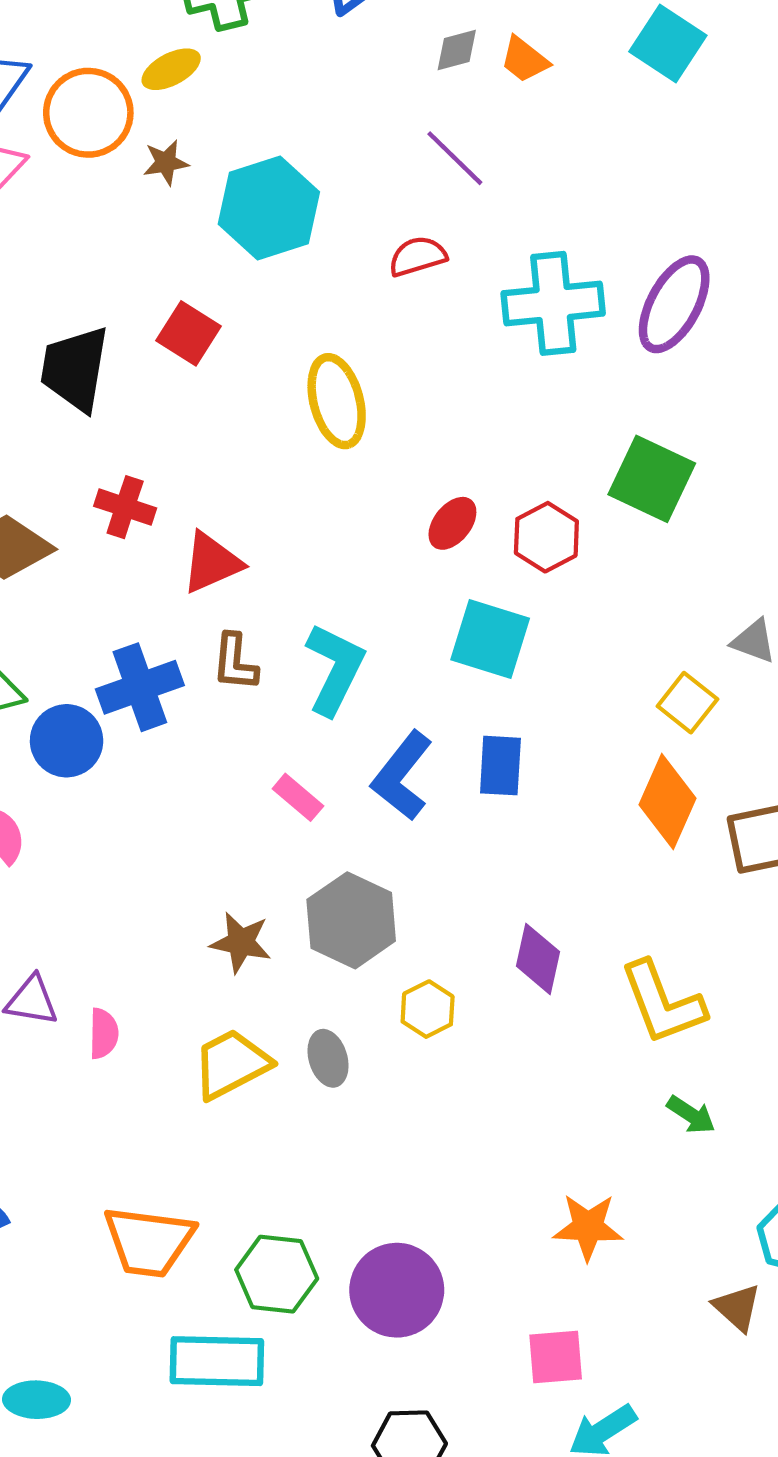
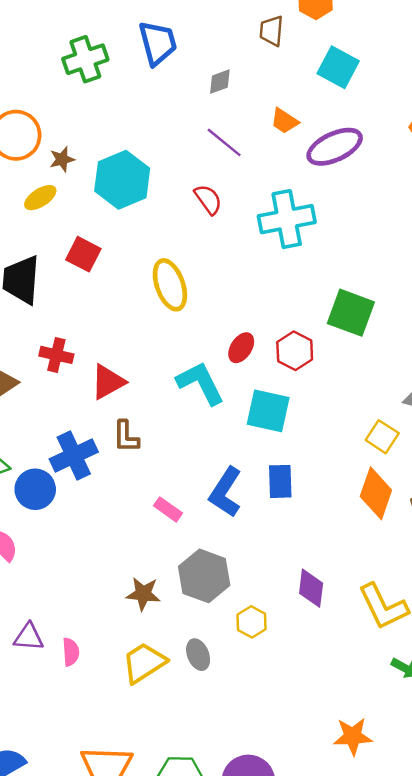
orange trapezoid: (524, 60) -> (285, 121), moved
yellow ellipse: (171, 69) -> (40, 198), moved
red semicircle: (418, 256) -> (208, 199), turned 76
purple ellipse: (674, 304) -> (335, 147), moved, turned 42
cyan L-shape: (335, 669) -> (200, 383), moved, turned -48

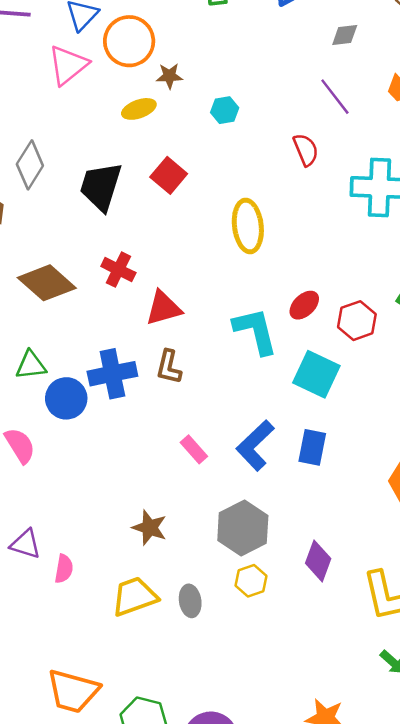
cyan hexagon: (122, 180) -> (225, 110), size x0.5
gray hexagon: (204, 576) -> (243, 528), moved

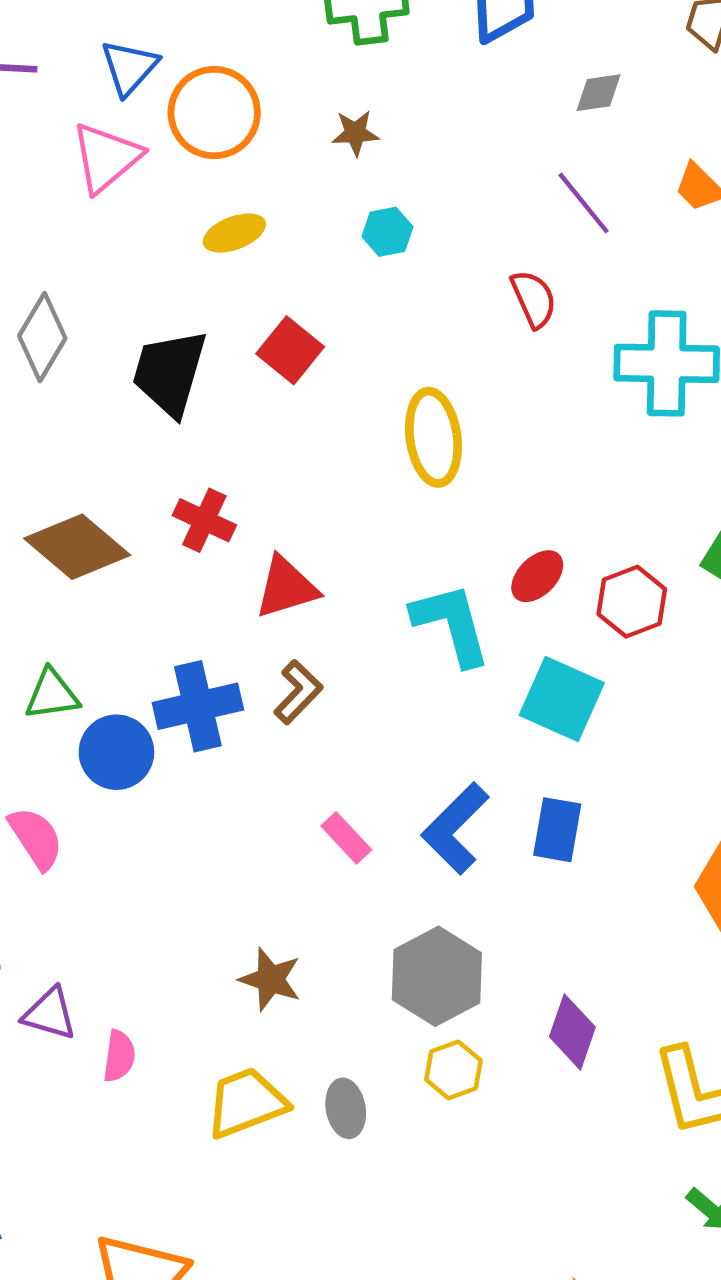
brown star: (169, 76) -> (355, 133), moved
brown L-shape: (169, 367) -> (298, 692), turned -148

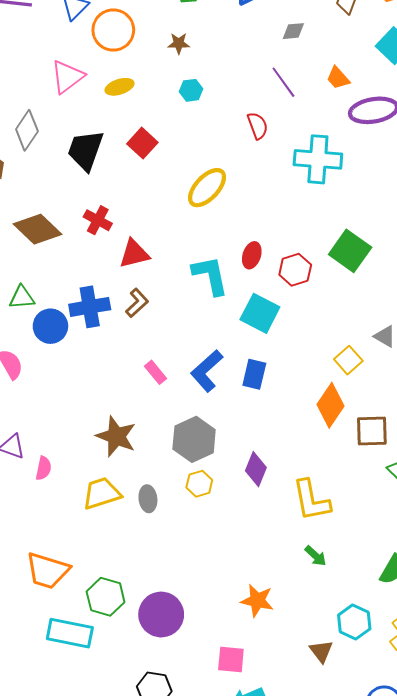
pink triangle: (106, 158) -> (67, 77), moved
yellow ellipse: (433, 437) -> (207, 188), turned 48
red ellipse: (537, 576) -> (252, 255), turned -30
brown star: (270, 979) -> (116, 436), size x1.4

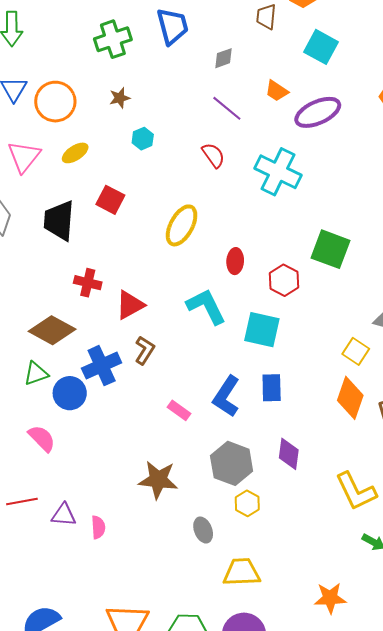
cyan cross: (318, 159) -> (278, 172), turned 36
brown diamond: (38, 229) -> (52, 330), moved
red ellipse: (252, 255) -> (235, 261), moved
purple diamond: (256, 469) -> (289, 454), moved
yellow trapezoid: (102, 493) -> (242, 572), moved, turned 30

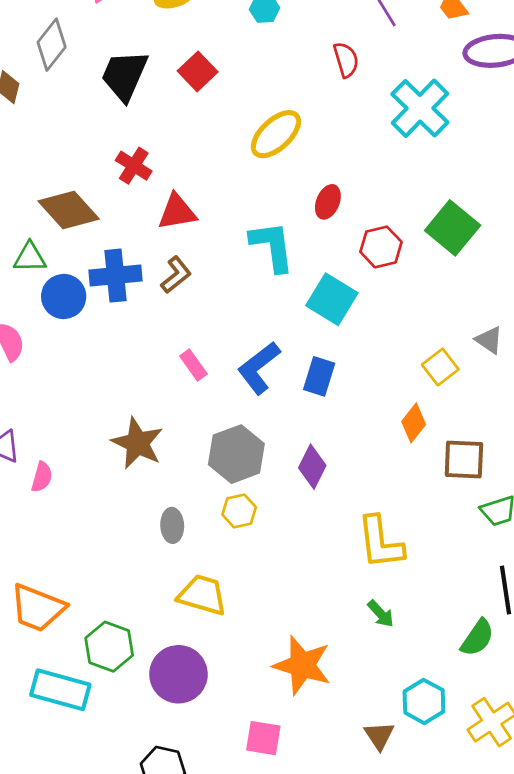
orange diamond: (350, 398) -> (414, 423), size x0.7
orange star: (330, 598) -> (302, 665), size x1.4

